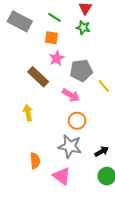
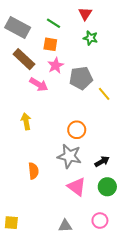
green star: (83, 28) -> (90, 38), moved
brown rectangle: (38, 77) -> (24, 59), moved
pink arrow: (71, 95) -> (39, 84), moved
pink triangle: (62, 176) -> (77, 187), moved

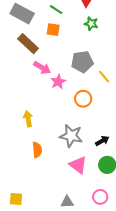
pink star: (56, 65) -> (58, 82), moved
yellow arrow: (26, 121) -> (28, 119), moved
orange circle: (77, 130) -> (83, 99), moved

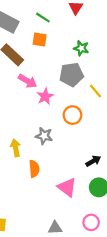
green star: (91, 24) -> (81, 48), moved
yellow arrow: (28, 119) -> (16, 148), moved
gray star: (71, 136) -> (44, 136), moved, size x0.7
orange semicircle: (37, 150) -> (34, 169), moved

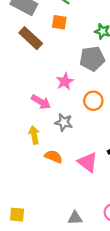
pink arrow: (28, 81) -> (41, 102), moved
orange semicircle: (34, 169) -> (53, 157), turned -63
pink triangle: (67, 187) -> (88, 162), moved

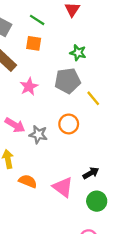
pink star: (65, 81) -> (29, 87), moved
gray star: (64, 122) -> (38, 134), moved

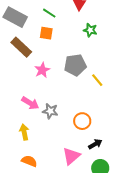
green star: (78, 53) -> (90, 30), moved
orange circle: (69, 124) -> (82, 121), moved
orange semicircle: (28, 181) -> (29, 161), moved
pink triangle: (63, 187) -> (71, 156), turned 42

